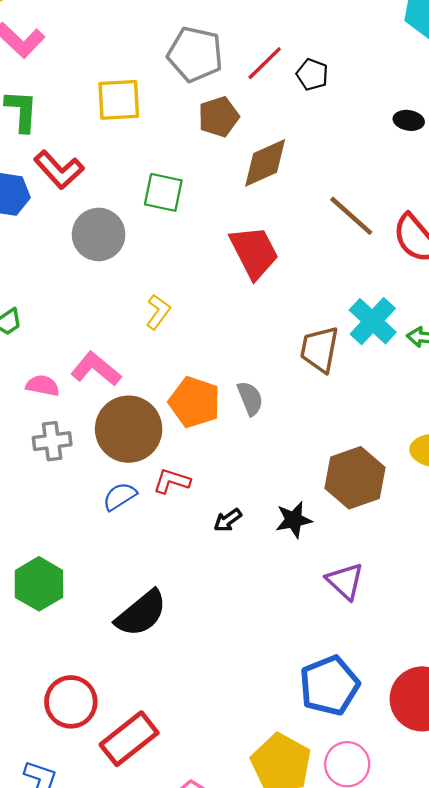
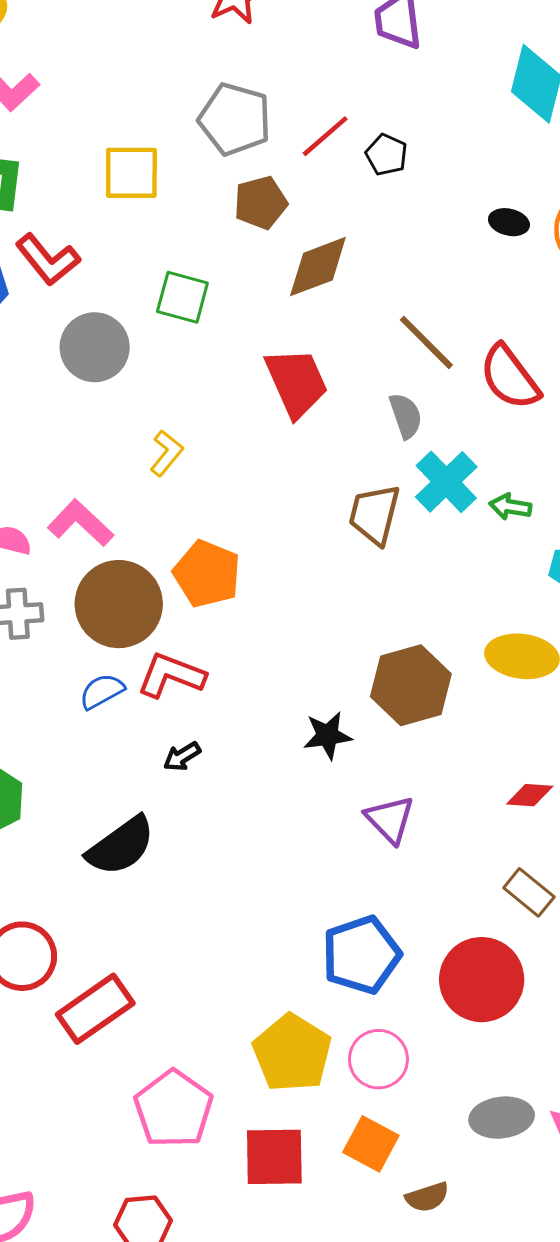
gray semicircle: (250, 398) -> (406, 416), moved
red L-shape: (172, 481) -> (171, 675), size x1.4
black arrow: (228, 520) -> (182, 757), moved

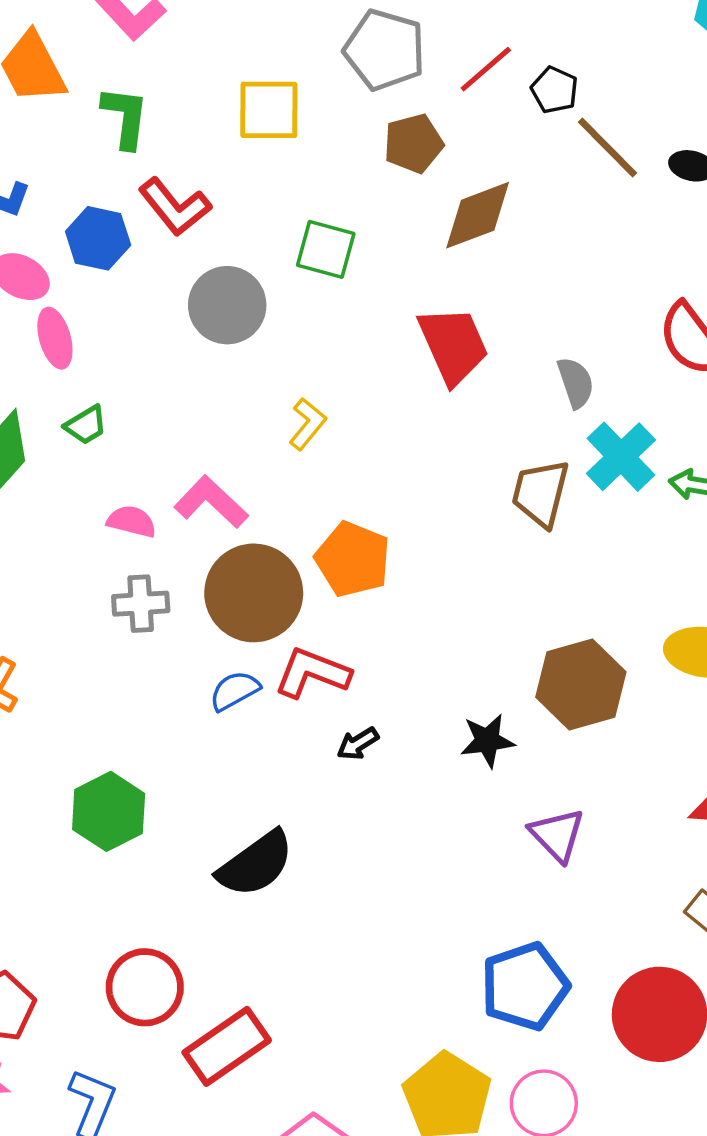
brown line: (426, 342) -> (608, 147), moved
black arrow: (182, 757) -> (358, 744), moved

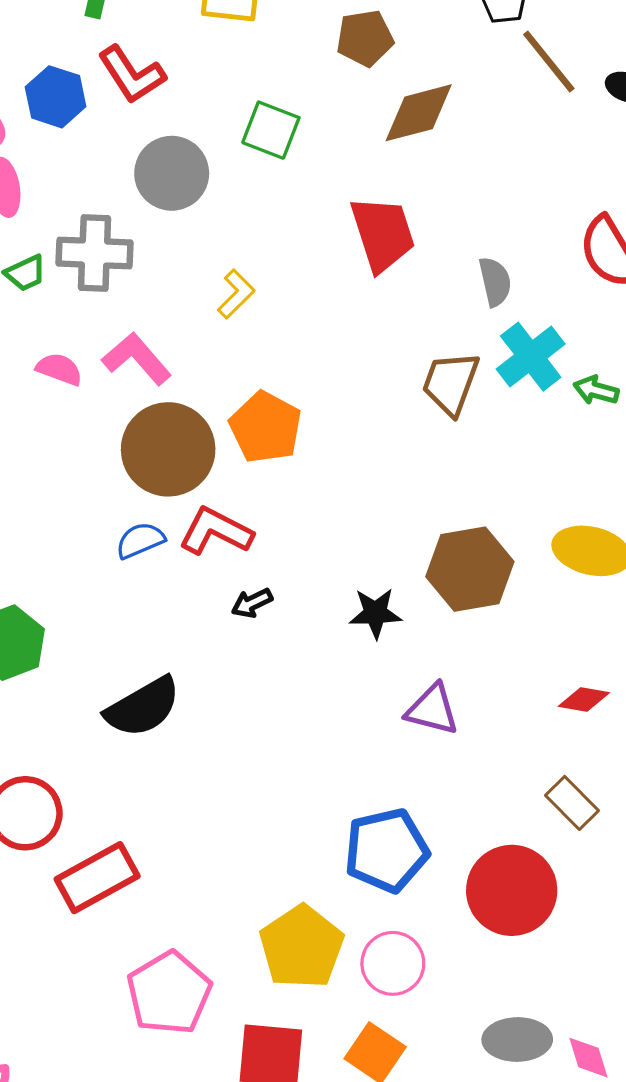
gray cross: (141, 604) -> (95, 253), moved, size x1.4
purple triangle: (557, 835) -> (432, 710), turned -38

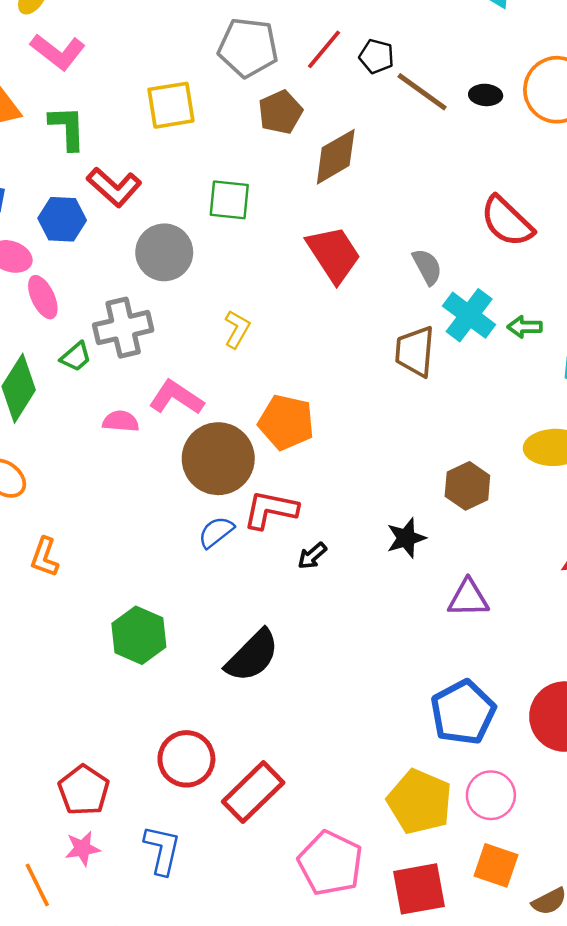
brown hexagon: (470, 569) -> (467, 486), size x0.7

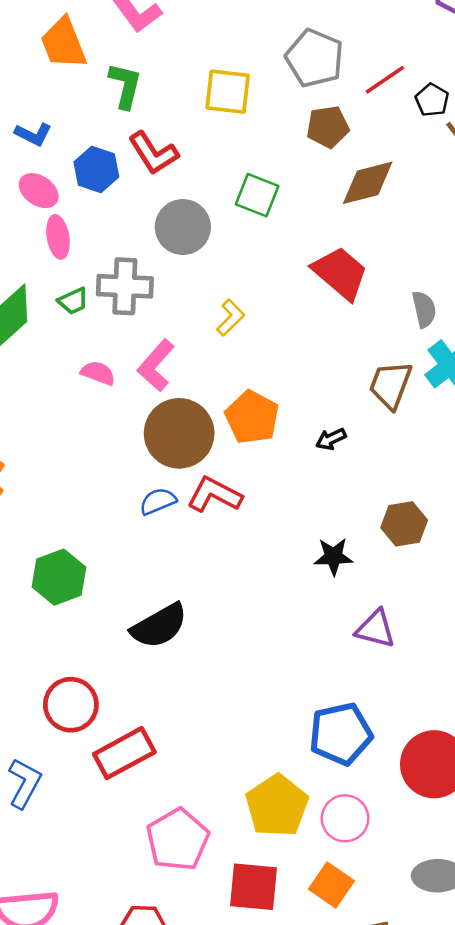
red trapezoid: (334, 254) -> (340, 273), turned -32
pink L-shape: (176, 398) -> (156, 365), turned -98
black arrow: (312, 556) -> (331, 439), moved

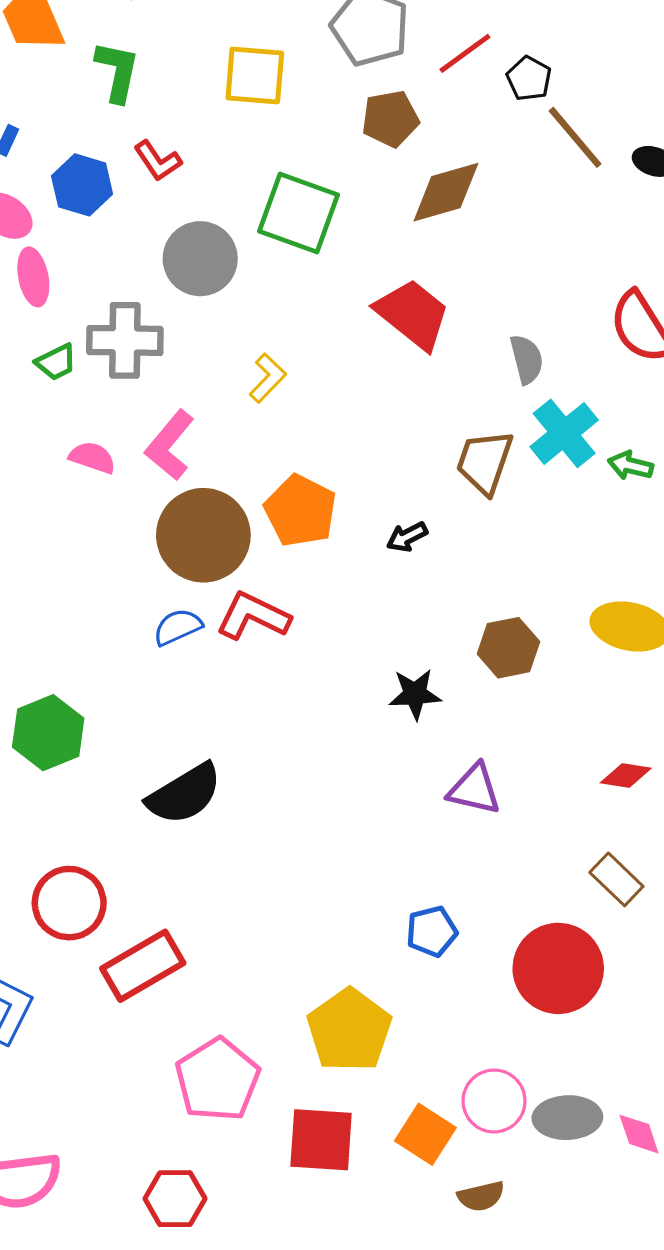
red L-shape: (153, 153) -> (158, 161), size x0.7
green square: (257, 195) -> (298, 213), size x1.4
blue pentagon: (341, 734) -> (432, 931), size x0.6
pink circle: (345, 818) -> (494, 1101), moved

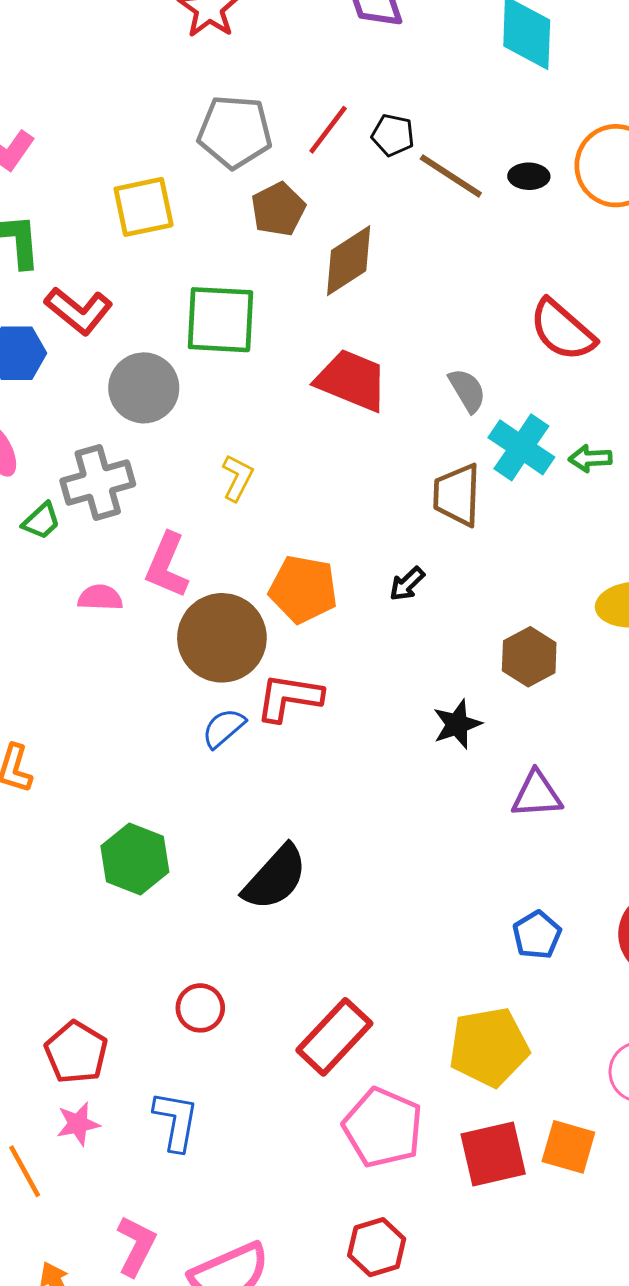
red L-shape: (158, 161) -> (79, 311), size x1.4
red circle: (69, 903) -> (200, 1008), size x0.7
red rectangle: (143, 966) -> (334, 1037), moved
yellow pentagon: (349, 1030) -> (489, 1047), turned -30
orange square: (425, 1134) -> (568, 1147), moved

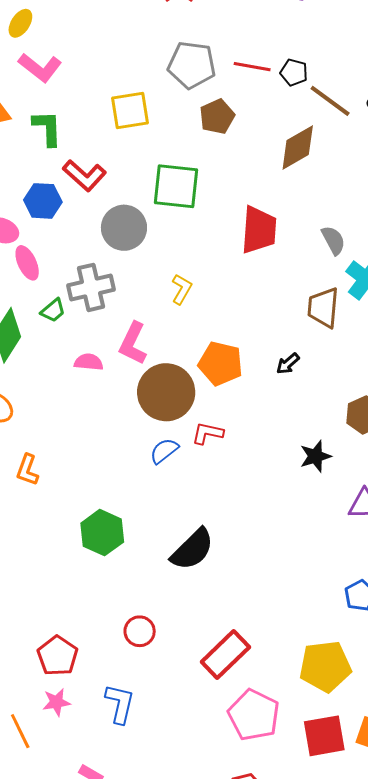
red line: (328, 130) -> (252, 67), turned 60
brown diamond: (349, 261) -> (298, 147), moved
red trapezoid: (352, 380) -> (259, 230), turned 69
red L-shape: (289, 698) -> (208, 433), size x0.7

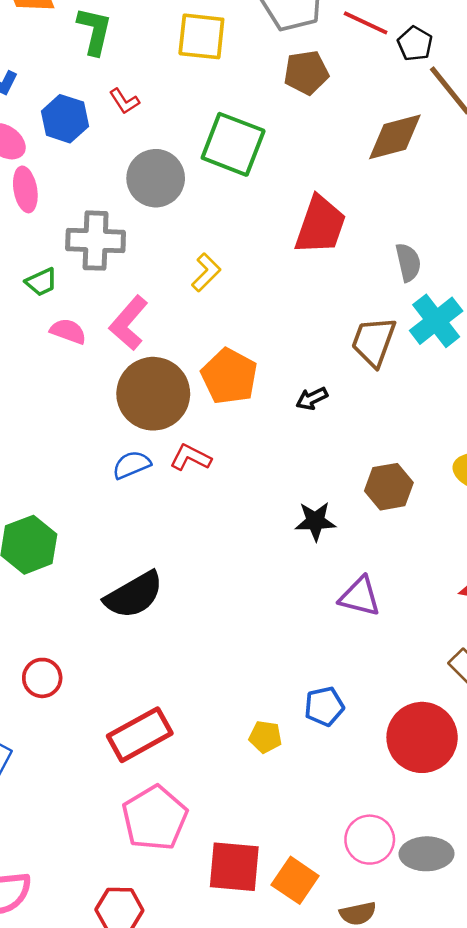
red L-shape: (84, 176) -> (124, 101), size x0.6
green trapezoid: (53, 310) -> (41, 282), moved
yellow pentagon: (325, 666) -> (265, 737), moved, size x0.5

